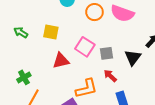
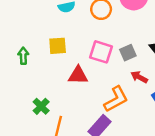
green arrow: (21, 32) -> (23, 56), turned 72
red triangle: (61, 61) -> (78, 75), turned 30

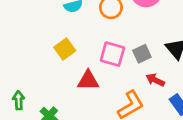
yellow square: (58, 46) -> (65, 49), turned -30
green arrow: (23, 56) -> (19, 100), moved

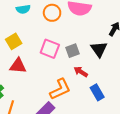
red triangle: (88, 80) -> (18, 66), moved

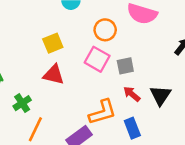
orange circle: (52, 13) -> (105, 30), moved
black triangle: (99, 49) -> (160, 95), moved
blue rectangle: (97, 92) -> (132, 128), moved

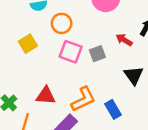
orange circle: (105, 30) -> (62, 23), moved
red triangle: (54, 75) -> (46, 96), moved
red arrow: (132, 94) -> (124, 40), moved

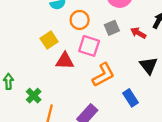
gray square: (97, 54) -> (112, 28), moved
red triangle: (46, 96) -> (65, 61), moved
orange L-shape: (83, 99) -> (103, 75), moved

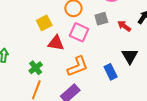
orange L-shape: (103, 75) -> (78, 66), moved
green cross: (34, 96) -> (36, 68), moved
blue rectangle: (130, 98) -> (111, 72), moved

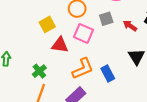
blue rectangle: (111, 72) -> (108, 74), moved

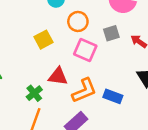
red triangle: (60, 45) -> (58, 76), moved
blue rectangle: (108, 74) -> (113, 96), turned -42

